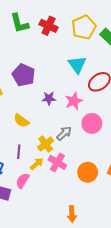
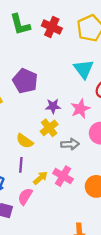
yellow semicircle: (21, 121) -> (25, 141), moved
gray arrow: (64, 133) -> (70, 144), turned 42
yellow cross: (46, 144) -> (49, 128), moved

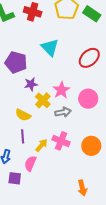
cyan triangle: (84, 69) -> (50, 47), moved
purple star: (53, 106) -> (31, 84), moved
pink star: (80, 109) -> (61, 90), moved

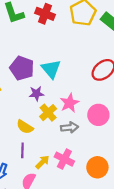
cyan triangle: (50, 47) -> (51, 69), moved

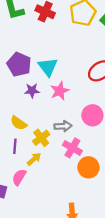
pink star: (70, 103) -> (60, 91), moved
yellow cross: (48, 113) -> (41, 138), moved
pink cross: (64, 159) -> (72, 148), moved

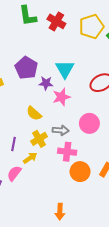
cyan triangle: (48, 67) -> (65, 69), moved
purple star: (32, 91) -> (46, 83), moved
yellow semicircle: (19, 123) -> (34, 113), moved
pink cross: (72, 148) -> (67, 152), turned -30

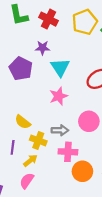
purple star: (46, 83) -> (43, 48), moved
yellow semicircle: (34, 113) -> (23, 122), moved
yellow cross: (39, 139) -> (38, 140), turned -35
pink semicircle: (14, 173) -> (27, 181), moved

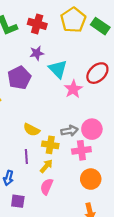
purple pentagon: (21, 69) -> (19, 78), turned 30
pink star: (59, 96) -> (73, 89), moved
pink circle: (89, 121) -> (92, 129), moved
orange circle: (82, 171) -> (91, 179), moved

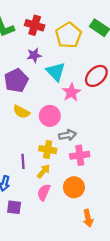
yellow pentagon: (73, 20) -> (68, 35), moved
pink circle: (92, 129) -> (50, 116), moved
yellow semicircle: (31, 130) -> (21, 112), moved
orange circle: (91, 179) -> (74, 187), moved

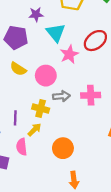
purple pentagon: (16, 80) -> (16, 38), turned 30
pink cross: (80, 155) -> (91, 95), moved
pink semicircle: (44, 192) -> (22, 147), moved, turned -35

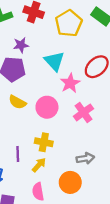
purple star: (36, 14) -> (21, 45), moved
pink cross: (91, 95) -> (83, 112), moved, turned -30
gray arrow: (61, 96) -> (85, 158), moved
pink semicircle: (22, 147) -> (38, 192), moved

